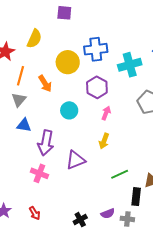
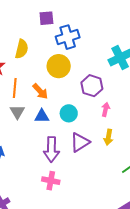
blue cross: (96, 49) -> (68, 37), moved
blue triangle: (24, 125) -> (42, 116), moved
purple triangle: (76, 160) -> (80, 142), moved

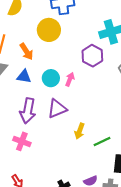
purple hexagon: (92, 86) -> (92, 56), moved
pink arrow: (106, 109) -> (70, 79), moved
yellow arrow: (108, 137) -> (80, 131), moved

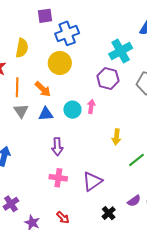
purple triangle: (57, 109) -> (92, 181), moved
purple arrow: (28, 111) -> (57, 147), size x0.7
yellow arrow: (80, 131) -> (116, 137), moved

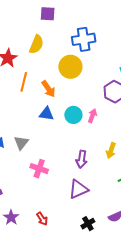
purple square: (45, 16) -> (48, 14), moved
gray triangle: (21, 111) -> (21, 143), moved
purple arrow: (57, 147) -> (82, 159), moved
pink cross: (58, 178) -> (39, 169), moved

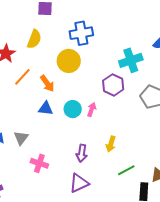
orange line: (24, 82) -> (22, 77), turned 30

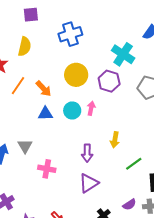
cyan cross: (131, 60) -> (123, 54), turned -30
yellow circle: (69, 61) -> (76, 75), moved

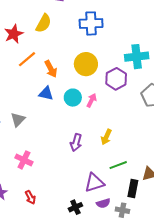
cyan cross: (123, 54) -> (137, 57), turned 35
pink cross: (47, 169) -> (24, 160), moved
purple triangle: (89, 183) -> (94, 183), moved

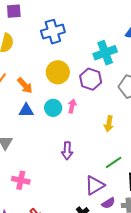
yellow arrow: (106, 137) -> (109, 124), moved

